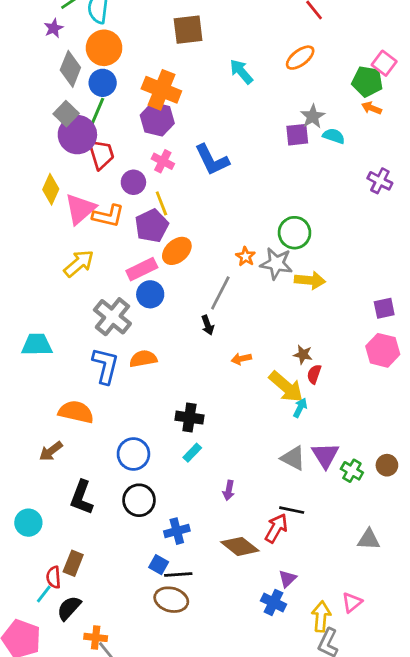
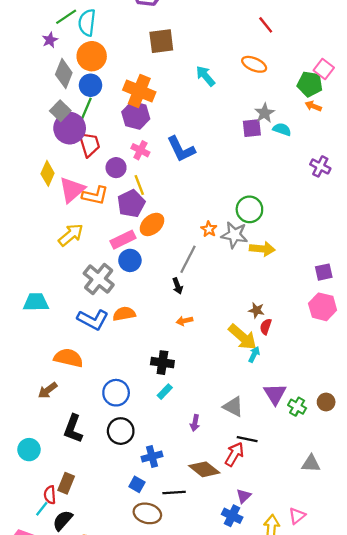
orange ellipse: (300, 58) -> (254, 64), turned 60
orange arrow: (241, 359) -> (185, 321), moved
blue L-shape: (105, 366) -> (93, 320), turned 104
gray triangle: (293, 458) -> (233, 407), moved
black line: (178, 574) -> (174, 493), moved

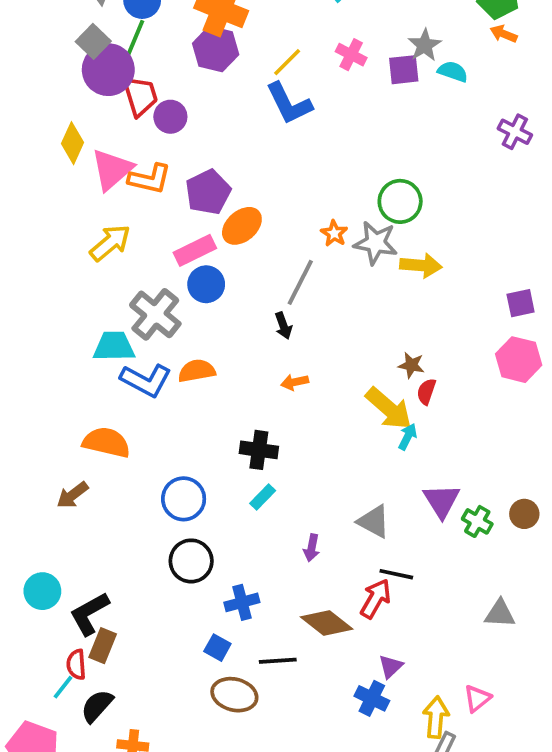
pink cross: (140, 150) -> (351, 55), moved
purple circle: (116, 168) -> (170, 117), moved
yellow line: (139, 185) -> (287, 62), moved, turned 66
cyan trapezoid: (36, 302) -> (114, 346), moved
black L-shape: (73, 429) -> (89, 614), moved, turned 40

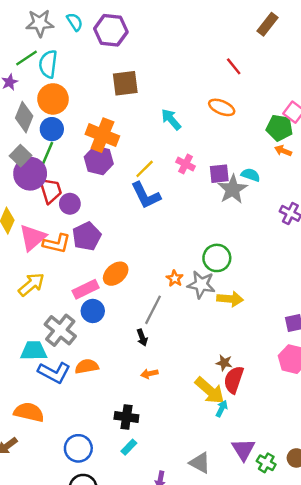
gray star: (425, 45) -> (233, 189), moved, size x1.4
purple pentagon: (208, 192) -> (87, 236), moved
red semicircle: (426, 392) -> (234, 380), size x1.6

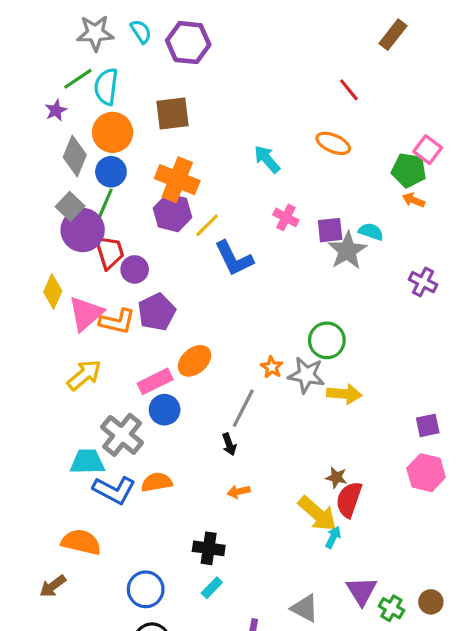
brown square: (125, 83) -> (172, 113), moved
yellow line: (145, 169) -> (207, 225), moved

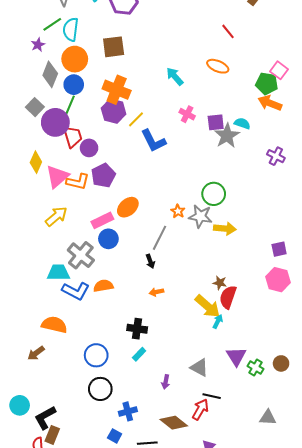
orange arrow: (414, 200) -> (270, 103), size x1.6
gray square: (70, 206) -> (35, 107), moved

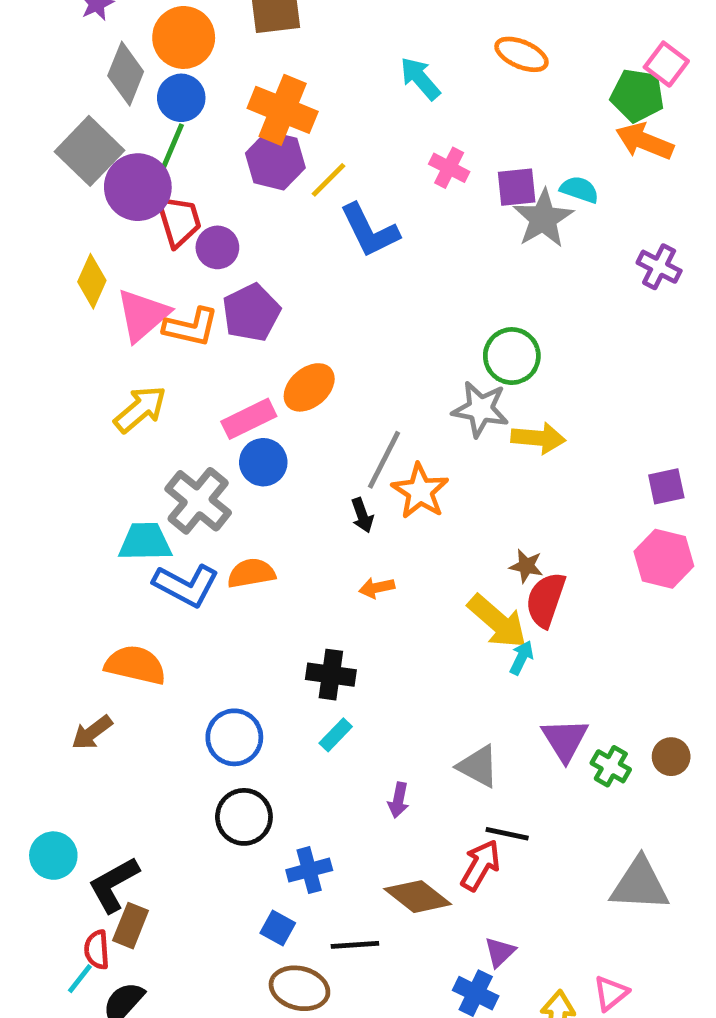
gray square: (35, 107) -> (90, 151), size x1.5
orange star: (178, 211) -> (420, 491), moved, size x1.6
gray triangle: (268, 418) -> (640, 885), size x1.5

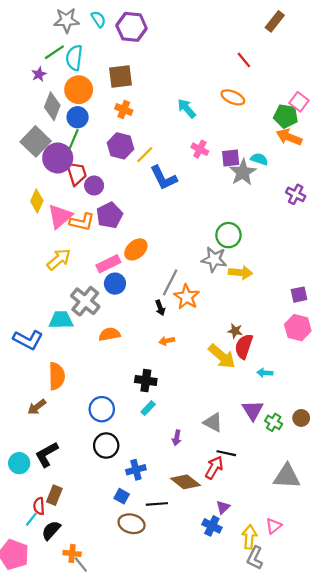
orange cross: (283, 110) -> (124, 110), moved, size x0.6
blue L-shape: (186, 585) -> (28, 340), moved
cyan arrow: (521, 658) -> (265, 373), moved, turned -112
orange semicircle: (135, 665) -> (57, 376), turned 76
black L-shape: (114, 885) -> (47, 454), moved

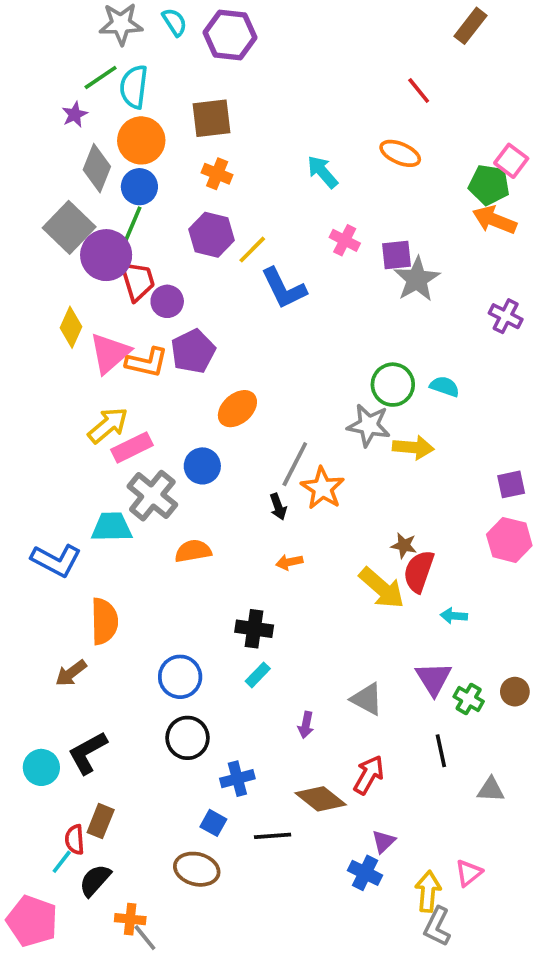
cyan semicircle: (259, 159) -> (445, 386), moved
pink rectangle: (108, 264) -> (132, 447), moved
black line: (226, 453) -> (441, 751), moved, turned 66
gray triangle: (287, 476) -> (491, 790), size x0.6
brown ellipse: (132, 524) -> (197, 869), moved

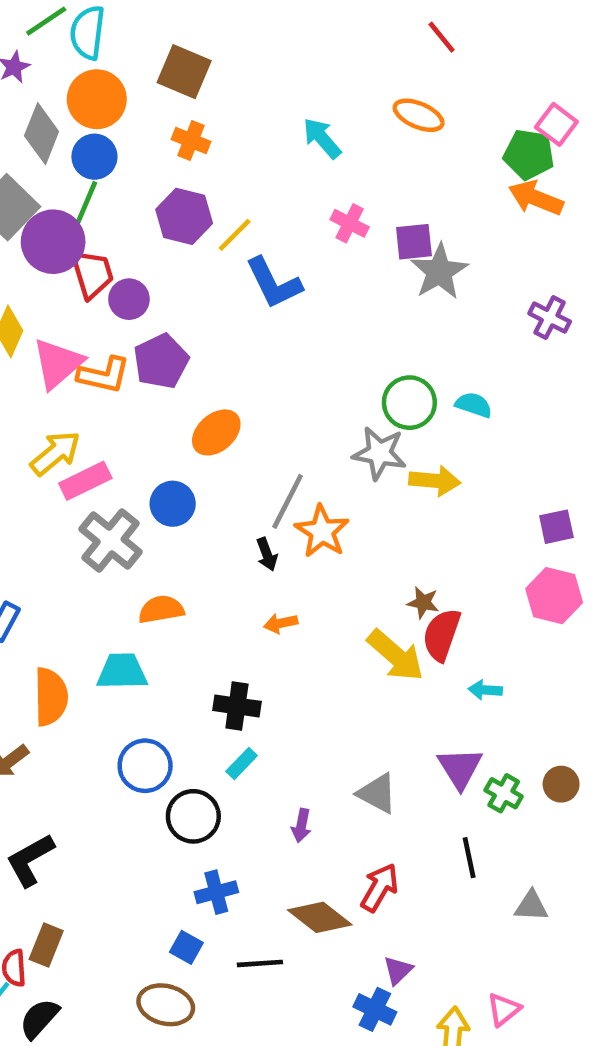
brown square: (212, 118) -> (184, 72), turned 30
cyan trapezoid: (112, 527) -> (122, 672), moved
black circle: (187, 738) -> (193, 816), moved

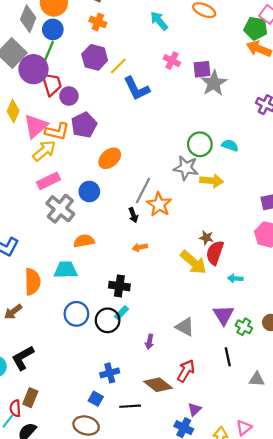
yellow arrow: (55, 453) -> (44, 151), moved
black circle: (193, 816) -> (108, 320), moved

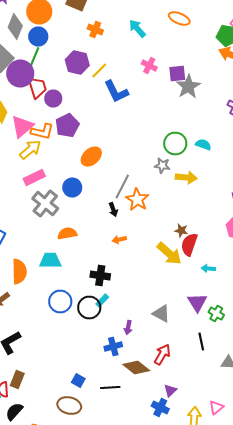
orange cross: (98, 22) -> (95, 30), moved
gray star: (186, 168) -> (162, 166), size x0.7
blue cross: (110, 373) -> (113, 346), moved

